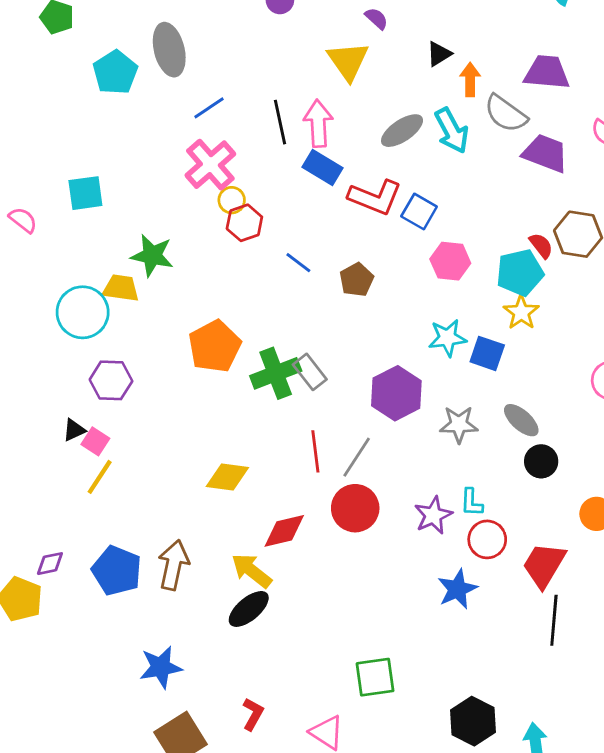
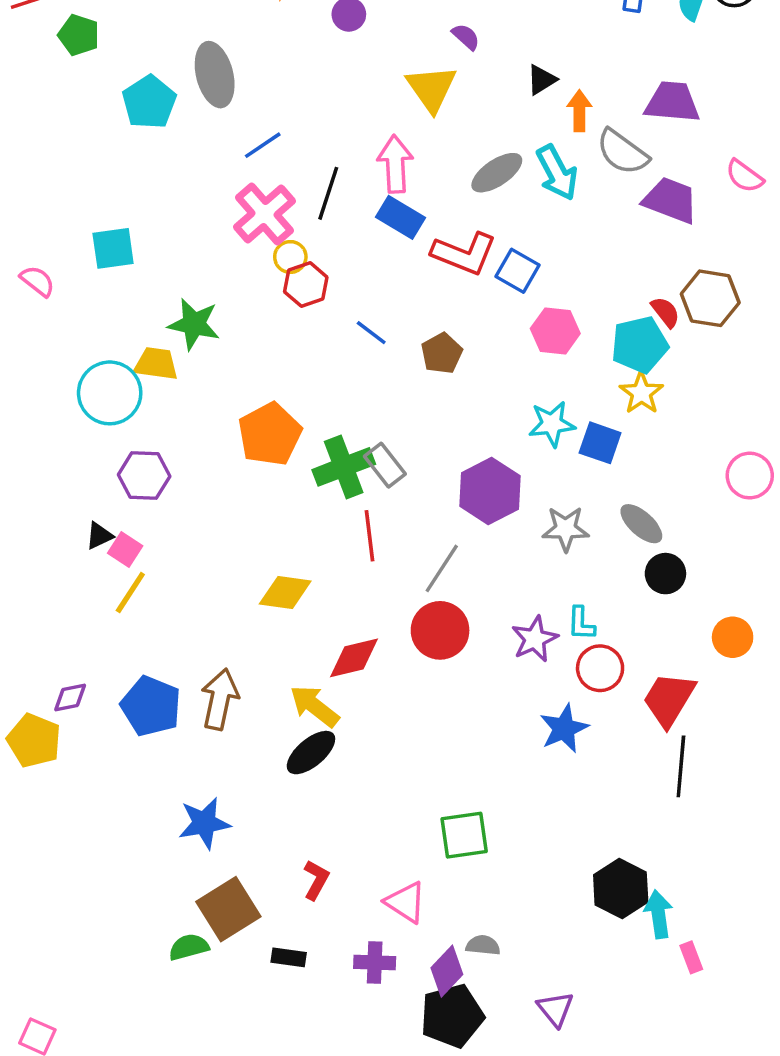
black line: (280, 122) -> (328, 193), moved, turned 30
red line: (315, 451) -> (369, 536), moved
black hexagon: (473, 721) -> (621, 888), moved

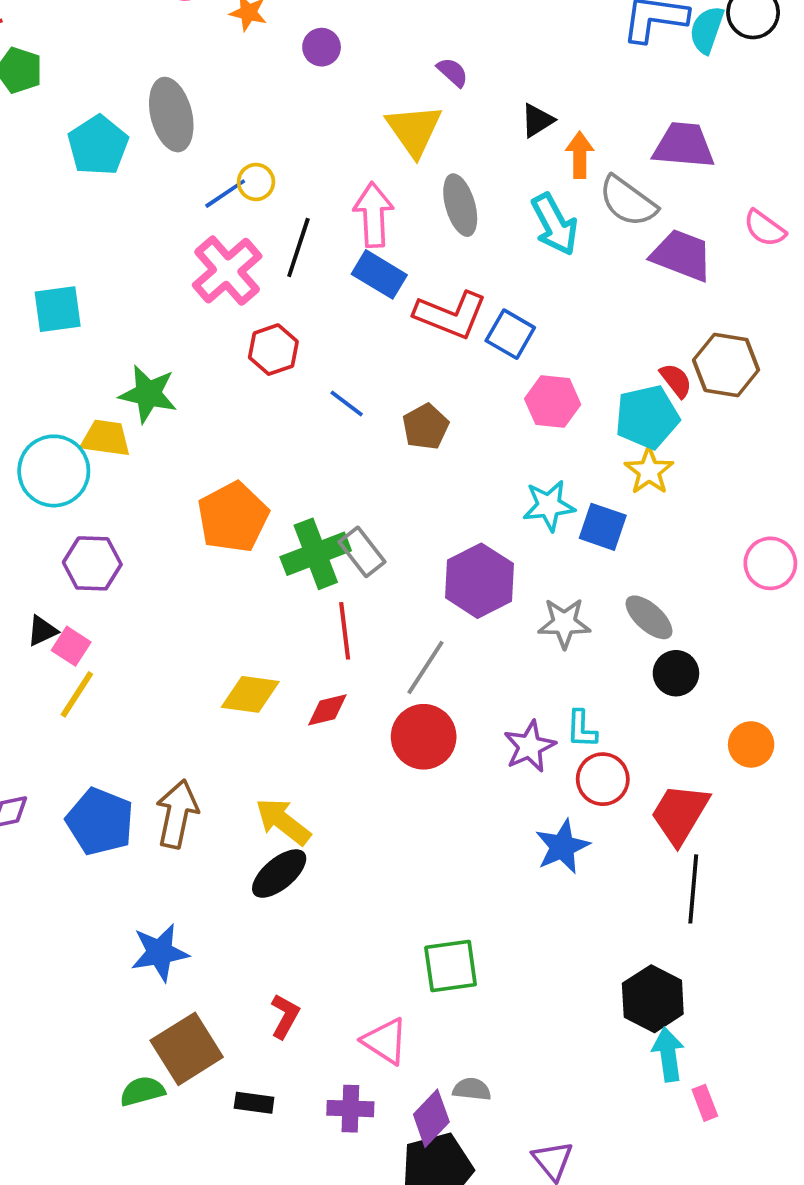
gray ellipse: (497, 173) -> (460, 205), moved, turned -72
yellow circle: (290, 257) -> (256, 182), moved
red diamond: (354, 658) -> (327, 710), moved, size x0.7
black hexagon: (621, 888) -> (653, 999), moved

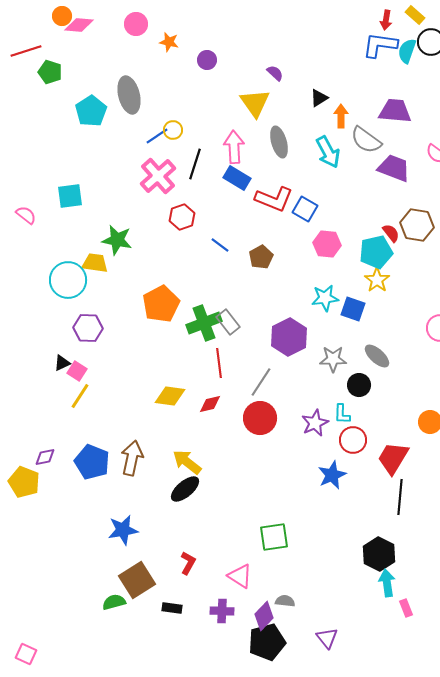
black circle: (676, 673) -> (359, 385), moved

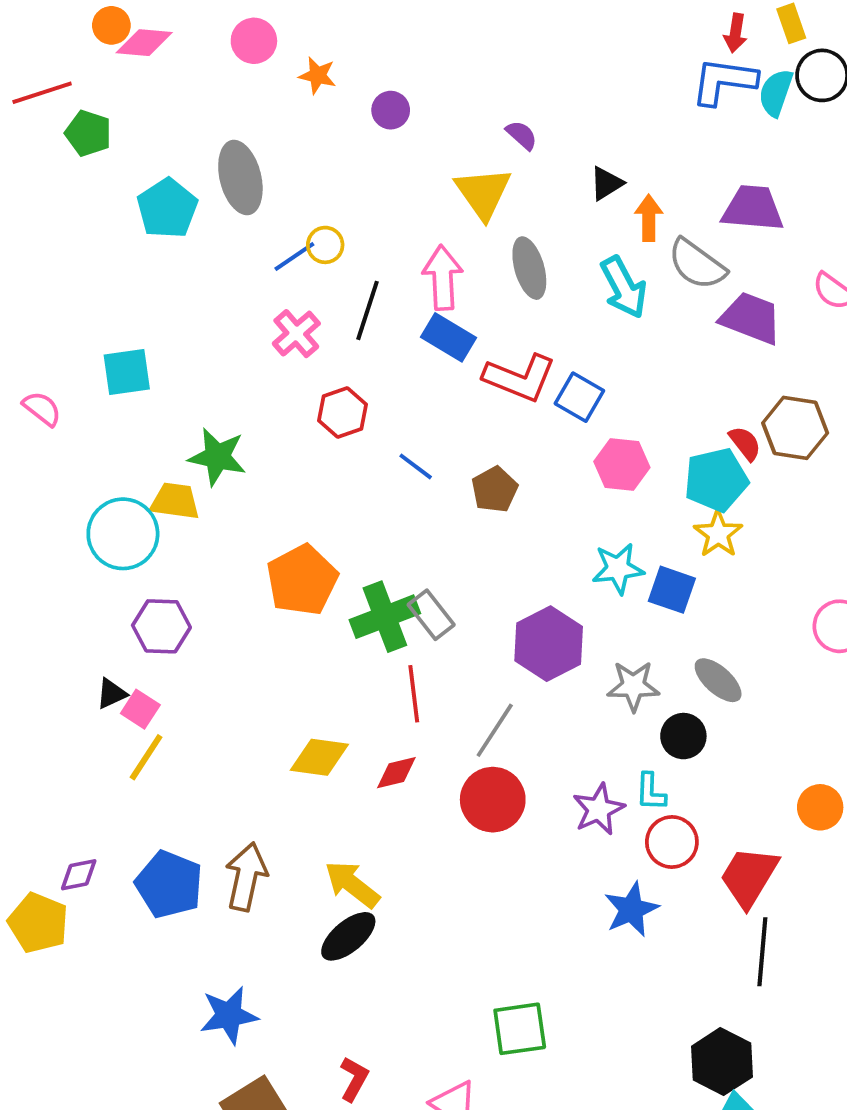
yellow rectangle: (415, 15) -> (791, 23), turned 30
pink cross: (158, 176) -> (296, 334), size x0.7

